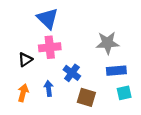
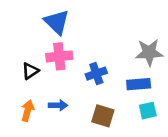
gray star: (107, 43) -> (149, 52), moved
blue cross: (72, 73) -> (96, 74), moved, turned 35
blue arrow: (49, 88) -> (58, 105), turned 96

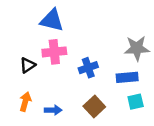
blue triangle: (57, 22) -> (52, 20), turned -30
blue arrow: (58, 105) -> (53, 110), moved
brown square: (103, 116) -> (94, 106), turned 30

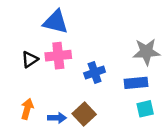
black triangle: (28, 65) -> (30, 60), moved
brown square: (94, 106) -> (84, 114), moved

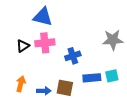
blue rectangle: (136, 83) -> (92, 78), moved
cyan square: (145, 109) -> (112, 76), moved
brown square: (84, 114) -> (65, 88), turned -36

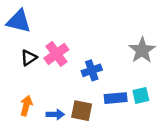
blue triangle: (43, 17) -> (19, 21), moved
gray star: (113, 40) -> (142, 50), turned -30
pink cross: (45, 43) -> (56, 54), turned -30

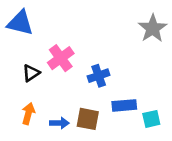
gray star: (142, 50) -> (153, 28), moved
black triangle: (29, 58) -> (31, 73), moved
cyan square: (141, 96) -> (151, 119), moved

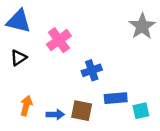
pink cross: (61, 58) -> (59, 40), moved
black triangle: (31, 73) -> (19, 58), moved

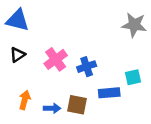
gray star: (142, 26) -> (134, 25), turned -30
pink cross: (59, 40) -> (56, 59), moved
cyan square: (141, 111) -> (133, 77), moved

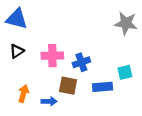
pink cross: (56, 59) -> (52, 56), turned 35
brown square: (77, 105) -> (68, 86), moved

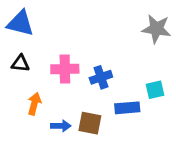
black triangle: (17, 51) -> (20, 63), turned 40
brown square: (68, 86) -> (90, 123), moved
orange arrow: (23, 93) -> (34, 104), moved

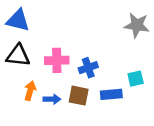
black triangle: (20, 63) -> (18, 56), size x1.5
brown square: (90, 123) -> (79, 96), moved
blue arrow: (61, 126) -> (52, 99), moved

